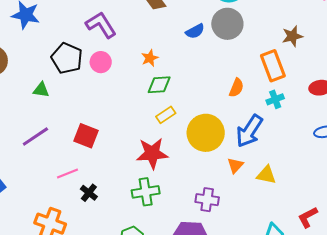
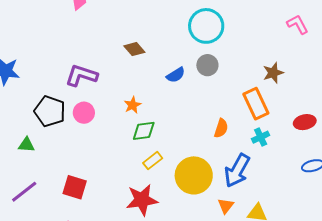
gray circle: (227, 24) -> (207, 65), size x0.7
purple L-shape: (101, 25) -> (81, 75), turned -36

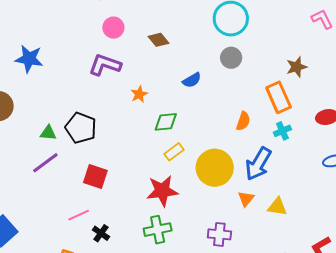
blue semicircle: (176, 75) -> (192, 80), moved
orange star: (133, 105) -> (139, 94), moved
black pentagon: (50, 111) -> (81, 128), moved
pink circle: (84, 113) -> (113, 28), moved
purple line: (24, 192) -> (45, 163), moved

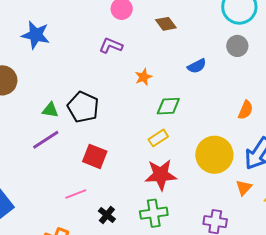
purple L-shape: (105, 65) -> (111, 46), size x0.7
yellow rectangle: (174, 152) -> (158, 138), moved
black cross: (101, 233) -> (107, 215), moved

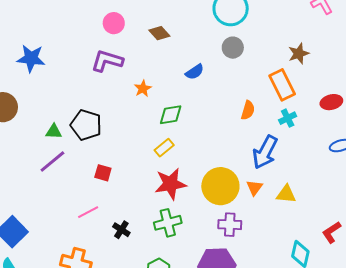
purple L-shape: (111, 46) -> (107, 61), size x1.4
yellow circle: (214, 155) -> (220, 186), moved
red square: (95, 156) -> (103, 173), size x0.7

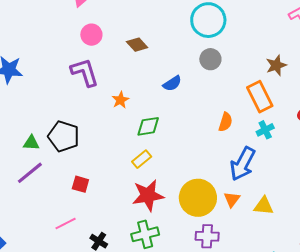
purple L-shape: (107, 61) -> (85, 72), turned 56

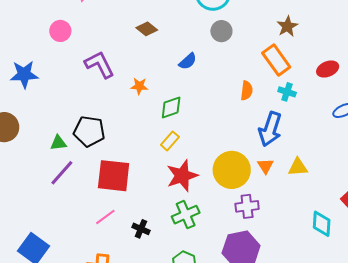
pink circle: (91, 35) -> (60, 31), moved
orange star: (120, 100) -> (139, 86), turned -30
cyan cross: (265, 130) -> (287, 92), turned -36
red square: (80, 184) -> (114, 176), size x2.0

